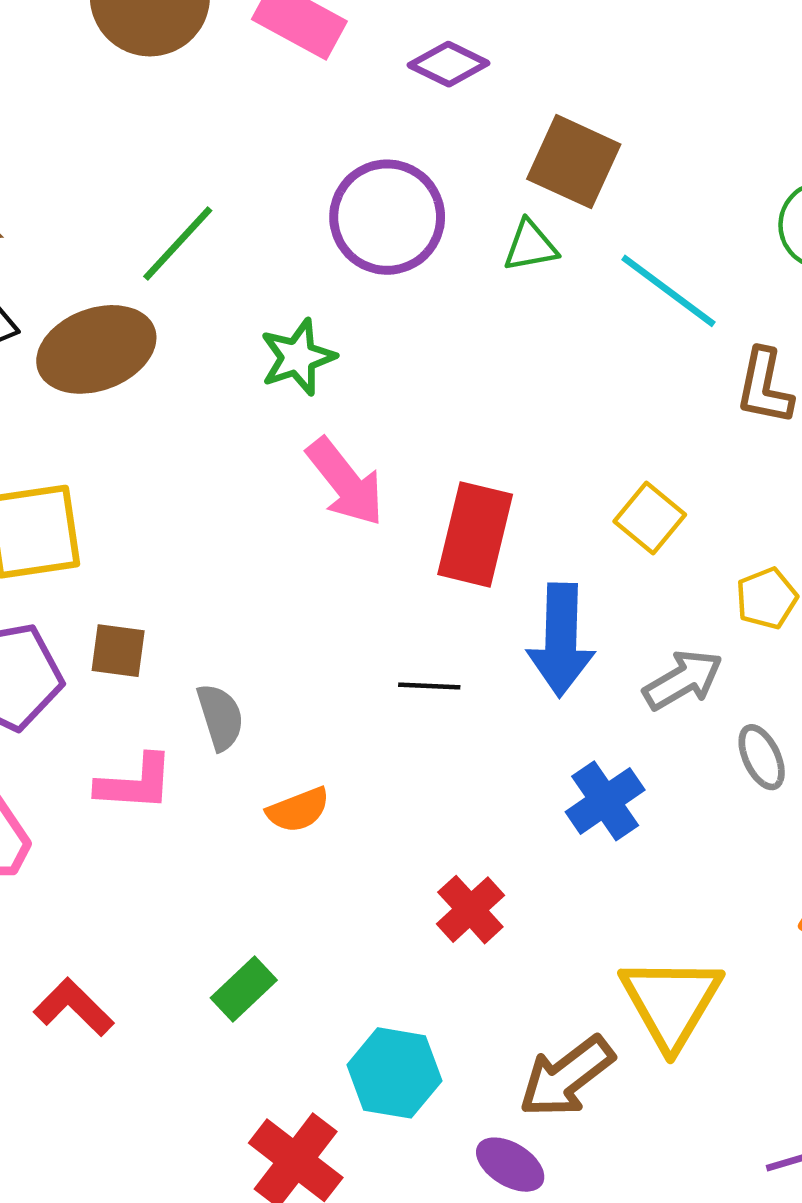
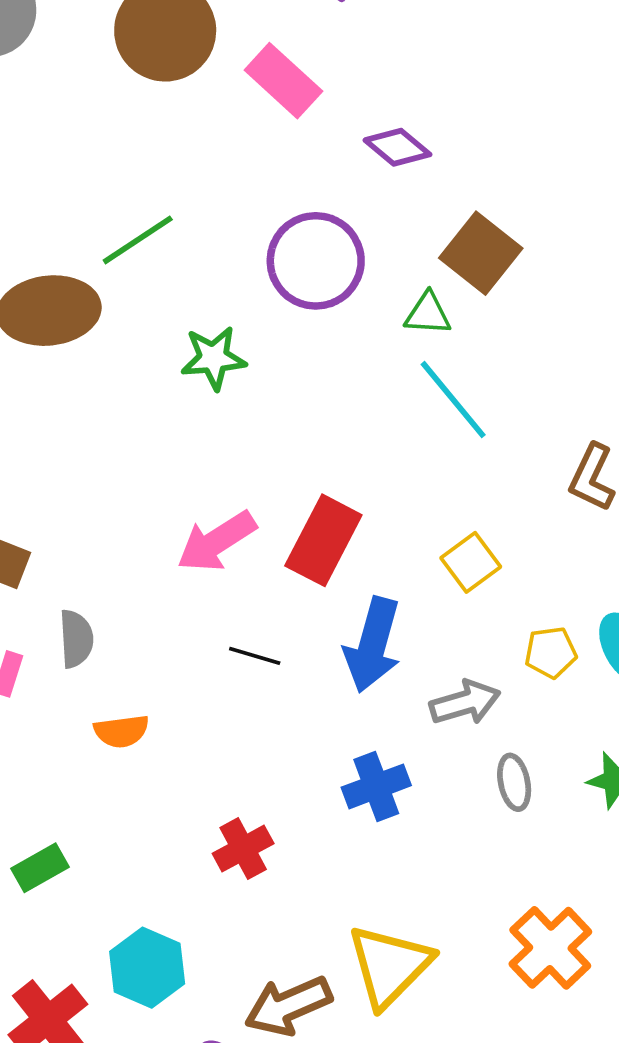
cyan line: (668, 291) -> (453, 400), moved
pink arrow: (345, 482) -> (217, 541), moved, turned 82

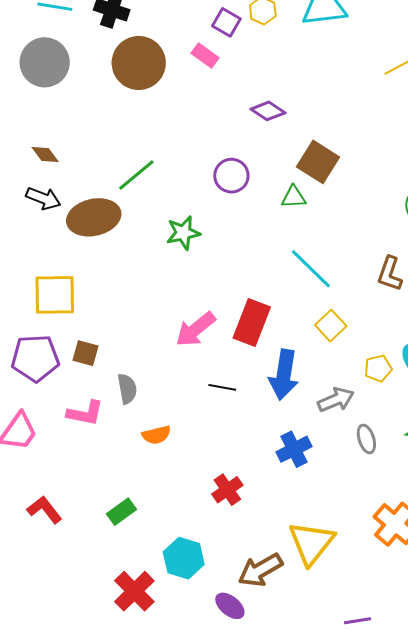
pink rectangle: (283, 81) -> (205, 56), moved, size x0.7
purple circle: (316, 261) -> (231, 176), size x0.7
cyan line: (453, 400) -> (311, 269), moved

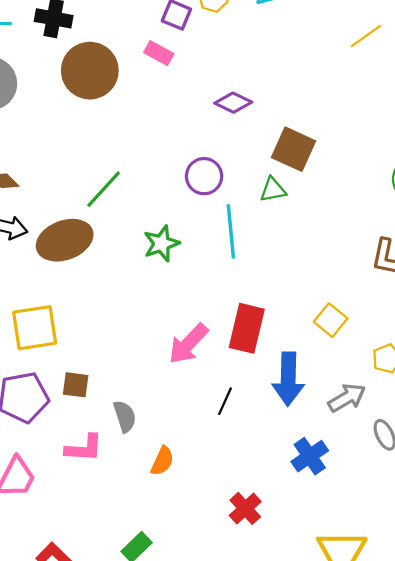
cyan line: (311, 269) -> (231, 231), moved, turned 48
black line: (222, 387) -> (225, 401), turned -68
orange semicircle: (156, 435) -> (162, 461), turned -44

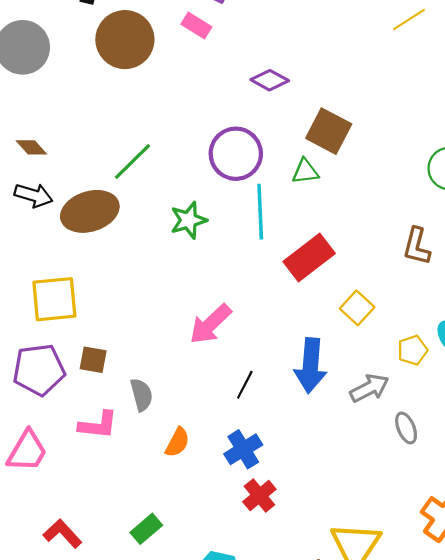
purple circle: (204, 176) -> (236, 154), size x1.4
red rectangle: (247, 328) -> (309, 258), moved, turned 36
blue cross: (310, 456) -> (243, 449), moved

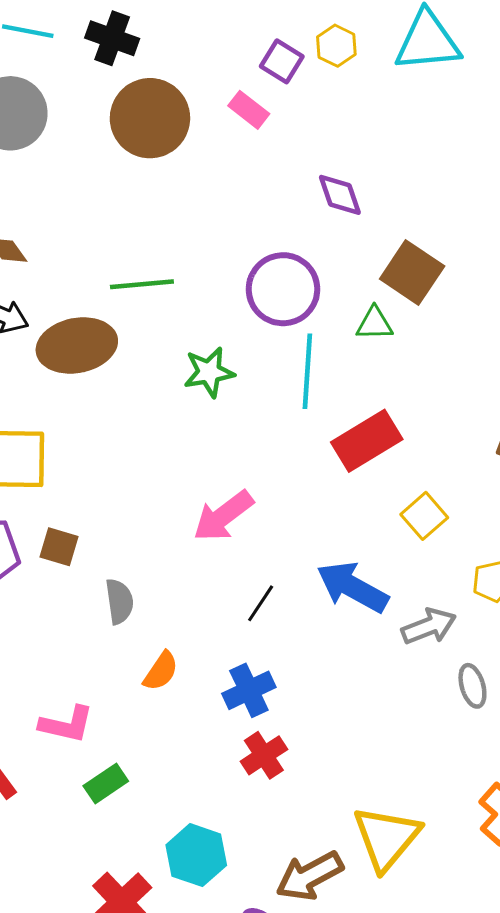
purple diamond: (270, 80) -> (340, 195), turned 36
green line: (132, 162) -> (142, 284), turned 33
blue arrow: (311, 366) -> (353, 587), turned 108
pink L-shape: (98, 425) -> (67, 724), moved

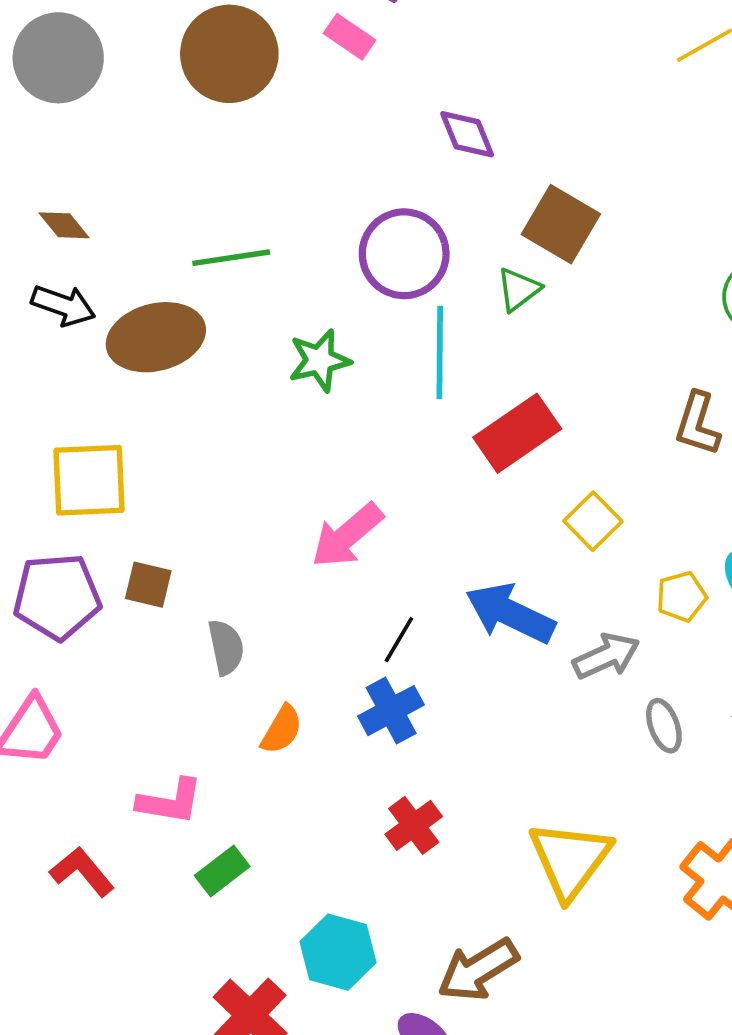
green triangle: (374, 324) -> (519, 289), turned -33
blue cross: (249, 690) -> (391, 711), moved
yellow triangle: (386, 838) -> (570, 860), moved

